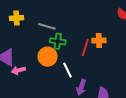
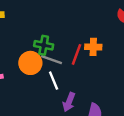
gray line: (47, 26) -> (51, 60), moved

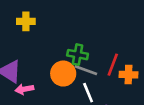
orange cross: (93, 47) -> (128, 75), moved

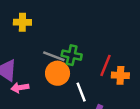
gray line: (86, 70) -> (54, 56), moved

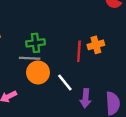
green cross: (72, 55) -> (36, 43), moved
orange cross: (120, 75) -> (96, 45), moved

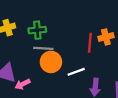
green cross: (36, 43) -> (37, 30), moved
white line: (65, 82) -> (76, 72), turned -72

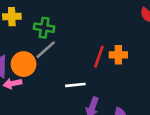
gray line: (43, 48) -> (46, 50), turned -60
orange circle: (51, 62) -> (24, 64), moved

